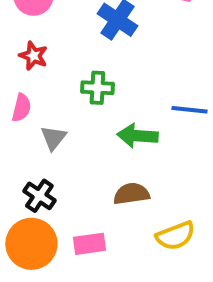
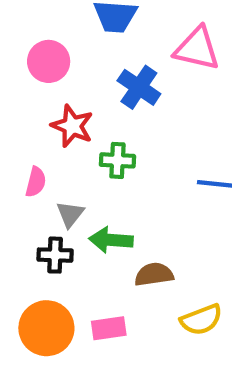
red star: (33, 56) -> (72, 126), moved, size x1.4
green arrow: (137, 136) -> (111, 240), moved
black cross: (39, 196) -> (55, 255), moved, turned -32

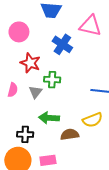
gray triangle: (70, 214) -> (36, 92), moved
black cross: (55, 255) -> (25, 134), moved
yellow semicircle: (201, 320) -> (92, 120), moved

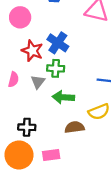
blue cross: (62, 44) -> (58, 43), moved
green arrow: (49, 118) -> (63, 97), moved

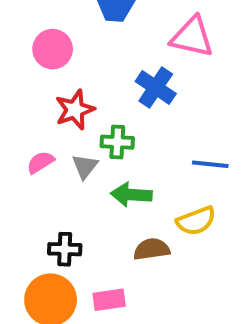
blue cross: (58, 43) -> (156, 87), moved
red star: (32, 51) -> (75, 110), turned 30
pink semicircle: (13, 80) -> (40, 162), turned -136

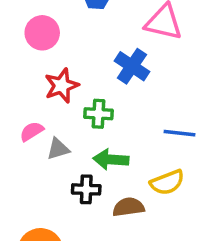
gray triangle: (85, 166) -> (58, 149), moved, turned 35
black cross: (65, 249) -> (86, 189), moved

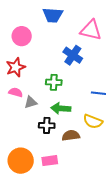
red star: (62, 86) -> (16, 67), moved
pink semicircle: (32, 131) -> (16, 92), turned 48
yellow semicircle: (167, 182) -> (93, 121), turned 42

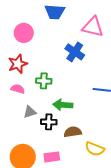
green cross: (54, 82) -> (44, 81), moved
gray triangle: (31, 102) -> (30, 112), moved
yellow semicircle: (93, 121) -> (95, 149), moved

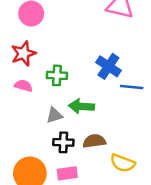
blue cross: (75, 52) -> (108, 66), moved
gray triangle: (30, 112) -> (54, 115), moved
black cross: (49, 122) -> (63, 142), moved

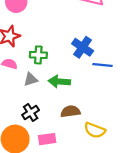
gray triangle: (54, 115) -> (31, 79), moved
black cross: (63, 142) -> (31, 113), moved, turned -35

